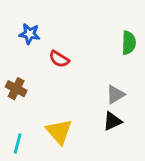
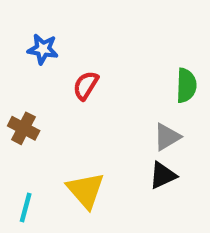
green semicircle: (129, 43) -> (186, 85), moved
red semicircle: (59, 59) -> (86, 85), turned 90

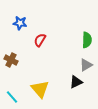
gray triangle: (167, 137) -> (86, 65), moved
cyan line: (26, 207) -> (12, 97), turned -56

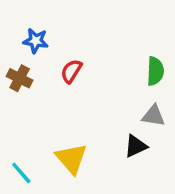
brown cross: (11, 60) -> (20, 78), moved
gray triangle: (86, 65) -> (153, 116), turned 40

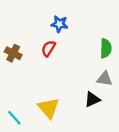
blue star: (36, 41) -> (59, 24), moved

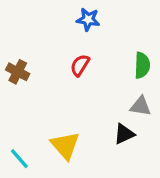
blue star: (59, 24) -> (88, 19), moved
red semicircle: (48, 48) -> (80, 65), moved

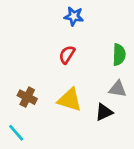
brown cross: (18, 72) -> (27, 97), moved
yellow triangle: (65, 145) -> (70, 100), moved, turned -32

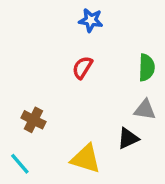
yellow triangle: (70, 100) -> (86, 159), moved

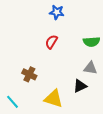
green semicircle: (147, 68) -> (91, 42), turned 84
brown cross: (33, 120) -> (29, 74), moved

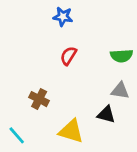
blue star: (57, 12) -> (63, 17), moved
black triangle: (80, 86) -> (106, 114), turned 40

